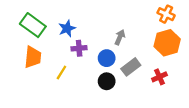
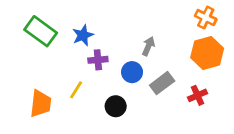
orange trapezoid: (33, 57) -> (41, 104), moved
black circle: (107, 81) -> (116, 106), moved

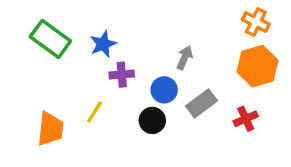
black circle: (116, 106) -> (152, 120), moved

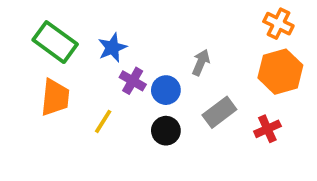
purple cross: (122, 75) -> (133, 81), turned 35
blue circle: (164, 90) -> (166, 90), moved
orange trapezoid: (50, 129) -> (55, 97), moved

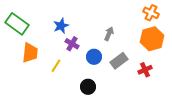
green rectangle: (55, 42) -> (17, 24), moved
blue circle: (166, 90) -> (94, 57), moved
black circle: (166, 131) -> (88, 87), moved

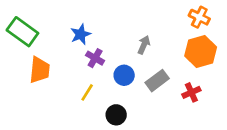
yellow line: (56, 66) -> (87, 92), moved

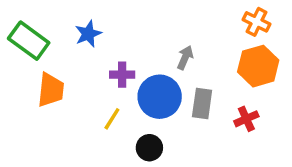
blue star: (80, 34) -> (88, 34), moved
purple cross: (95, 58) -> (122, 75), turned -30
blue circle: (124, 75) -> (160, 97), size x1.6
gray rectangle: (157, 81) -> (202, 103), turned -45

